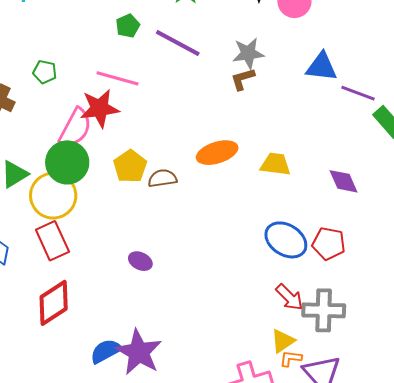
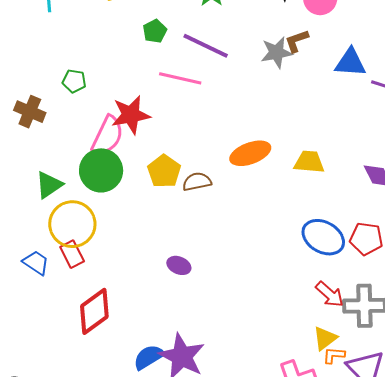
pink line: (117, 78) -> (180, 78), moved
brown L-shape: (243, 79) -> (297, 41), moved
yellow circle: (53, 196) -> (72, 224), moved
red rectangle: (52, 241) -> (72, 254), moved, size x0.7

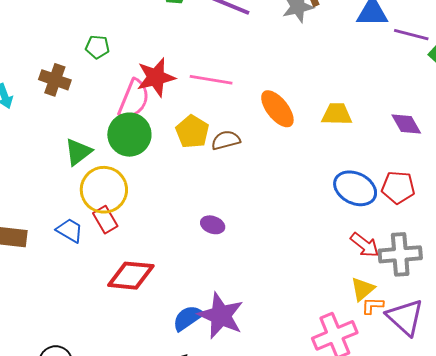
pink line: (180, 78) -> (211, 80), moved
orange ellipse: (250, 153) -> (277, 109), turned 75
red diamond: (94, 311) -> (131, 276), turned 45

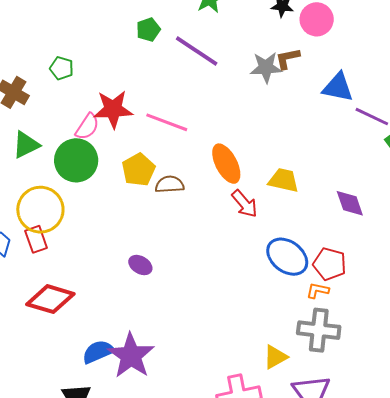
pink semicircle: (134, 99) -> (87, 127), size x0.7
green triangle: (78, 152) -> (26, 145), moved
red arrow: (365, 245) -> (245, 204), moved
orange L-shape: (372, 306) -> (318, 290), moved

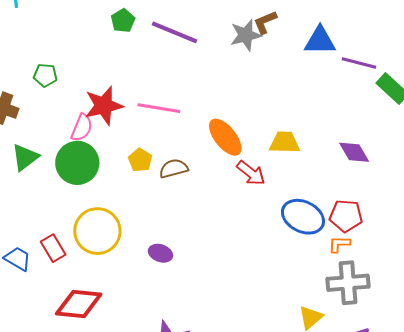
yellow pentagon: (138, 170) -> (140, 160), size x0.7
yellow circle: (40, 210) -> (97, 231), moved

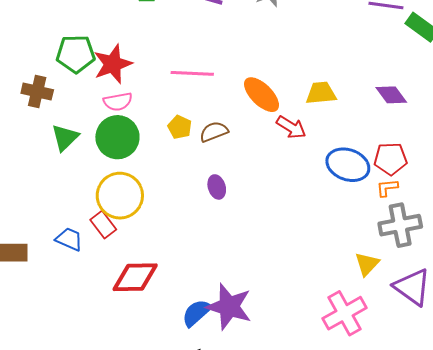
green pentagon: (45, 75) -> (76, 54), size x1.6
red star: (104, 106) -> (113, 64), moved
pink semicircle: (82, 128) -> (118, 102), turned 64
yellow circle: (97, 231) -> (120, 196), moved
purple ellipse: (160, 253) -> (217, 187), moved, turned 60

